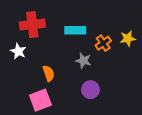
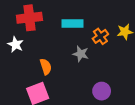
purple circle: (90, 90) -> (102, 91), moved

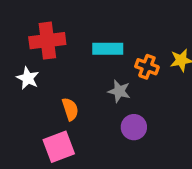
orange cross: (100, 36) -> (147, 67), turned -35
purple circle: (102, 91) -> (134, 127), moved

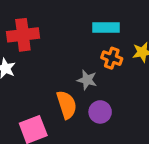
cyan rectangle: (108, 49) -> (106, 28), moved
orange semicircle: (70, 109) -> (67, 105), moved, size x1.4

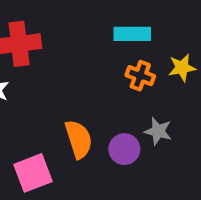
gray star: (87, 80) -> (158, 131), moved

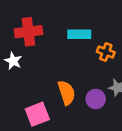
cyan rectangle: (132, 34) -> (79, 34), moved

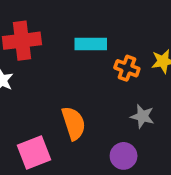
purple circle: (96, 99) -> (124, 156), moved

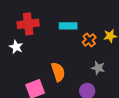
orange cross: (127, 68) -> (89, 40), turned 32

